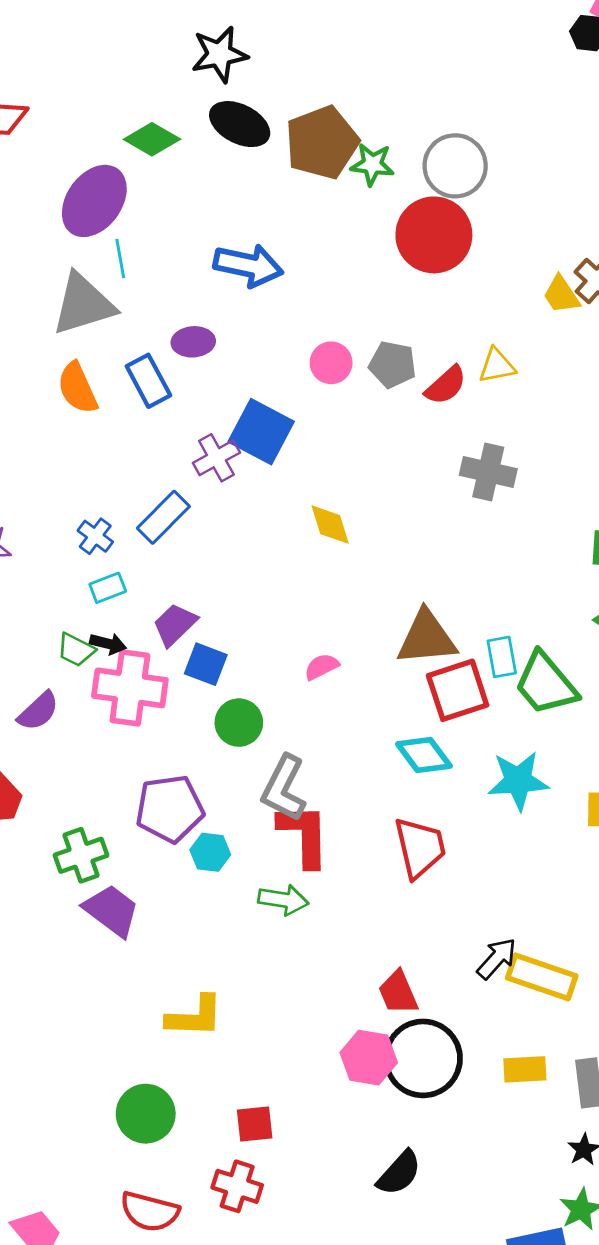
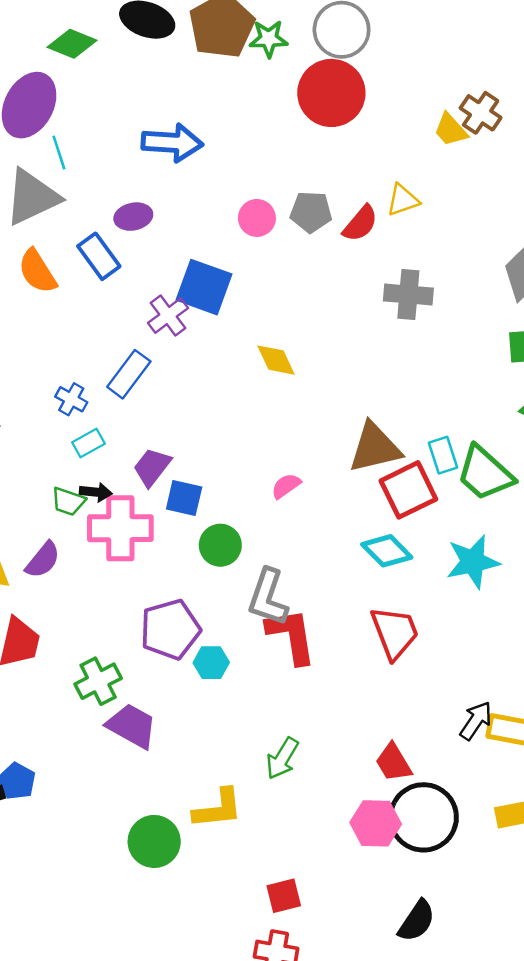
green arrow: (283, 900) -> (282, 758), moved, turned 120
green circle: (146, 1114) -> (154, 841), moved

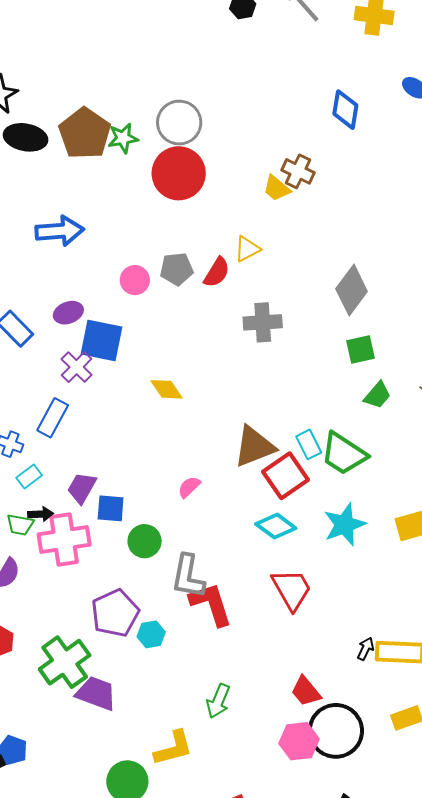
purple ellipse: (133, 217) -> (68, 313), moved
green cross: (98, 681) -> (65, 662), size x1.4
black arrow: (476, 721) -> (366, 649), size x0.7

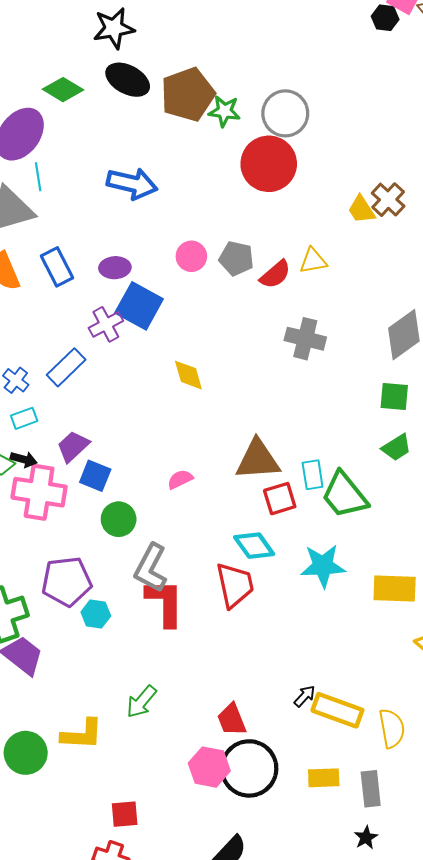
red square: (286, 476) -> (280, 499), size x0.7
red trapezoid: (292, 589) -> (235, 585), moved

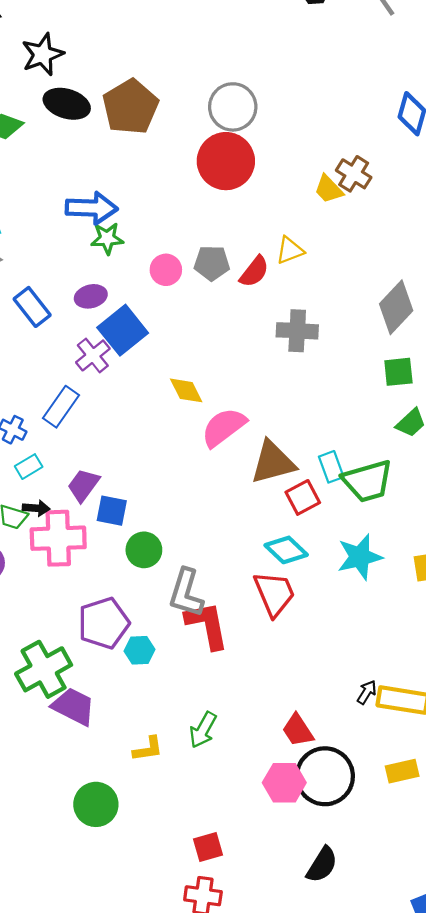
green star: (224, 111) -> (107, 238), moved
blue square: (139, 306) -> (123, 330), turned 33
pink semicircle: (180, 479) -> (224, 427), moved, size x1.8
green trapezoid: (344, 495) -> (368, 481), turned -56
yellow L-shape: (82, 734) -> (148, 749), moved, size x0.7

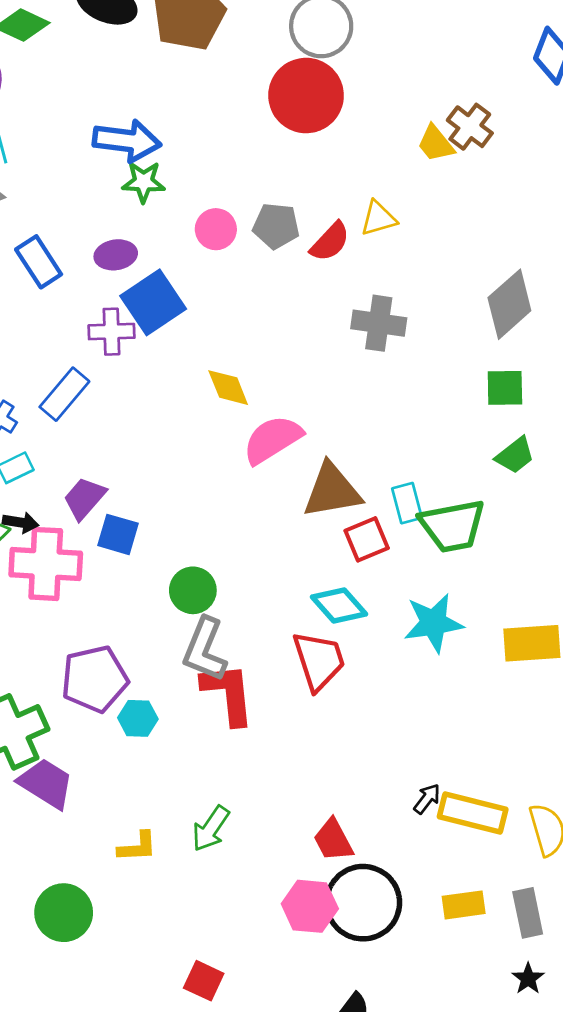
purple cross: (93, 355) -> (111, 332), turned 32
green circle: (144, 550) -> (193, 590), moved
red square: (208, 847) -> (204, 981), turned 36

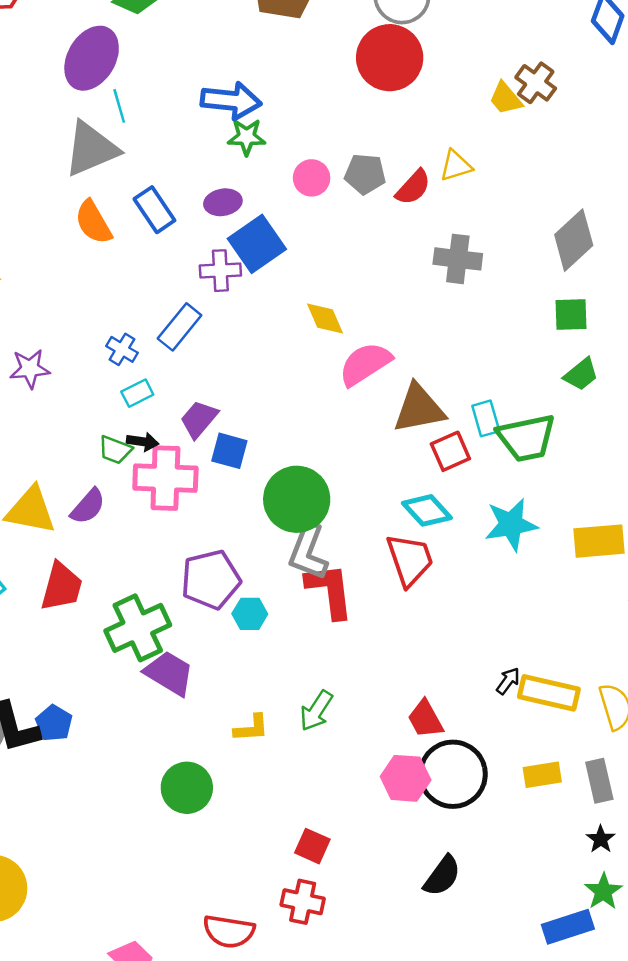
green circle: (193, 590) -> (297, 499), size x1.6

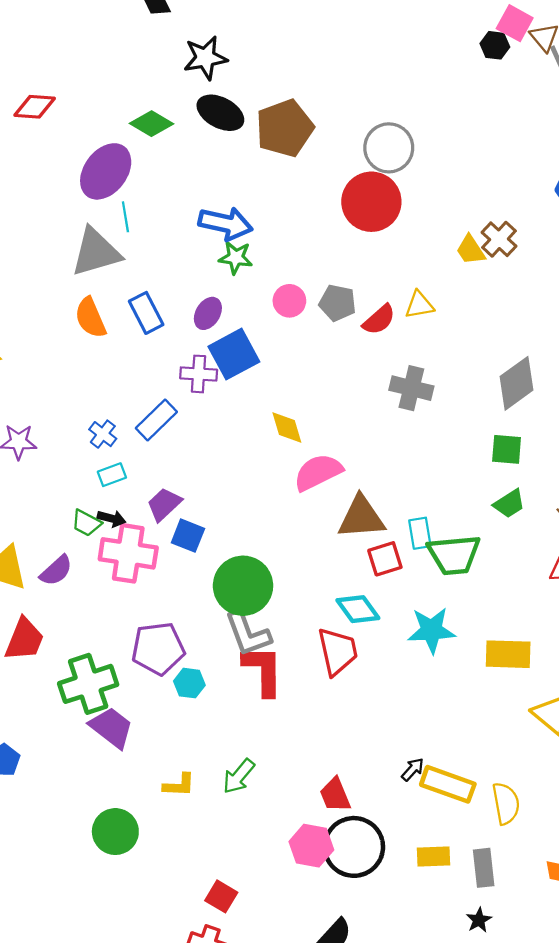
purple ellipse: (223, 202) -> (208, 313), turned -56
gray L-shape: (308, 552) -> (248, 634), turned -48

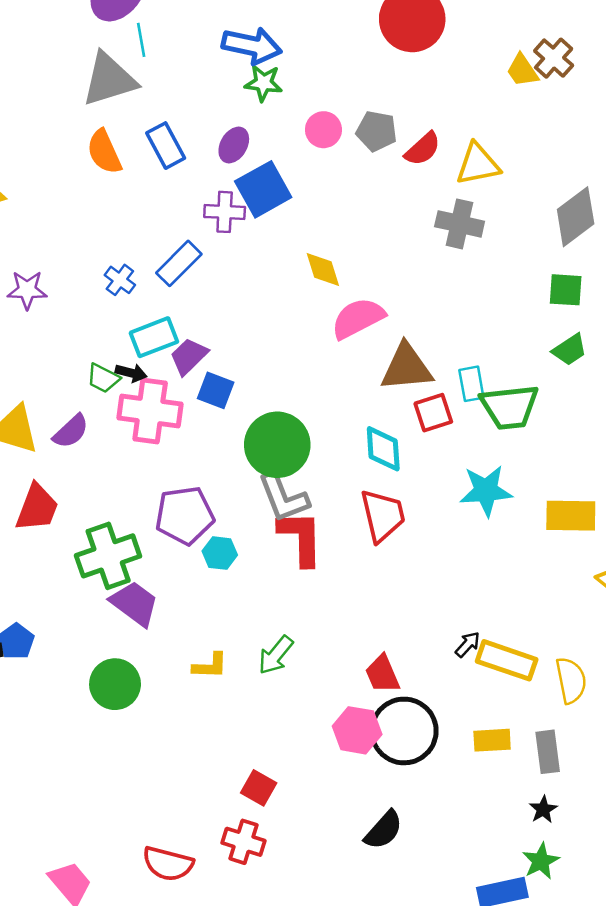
yellow triangle: (419, 305) -> (478, 164), moved, size x1.4
cyan rectangle: (112, 475) -> (154, 337), moved, size x1.5
cyan diamond: (358, 609) -> (383, 449), moved, turned 33
green circle: (115, 832) -> (115, 684), moved

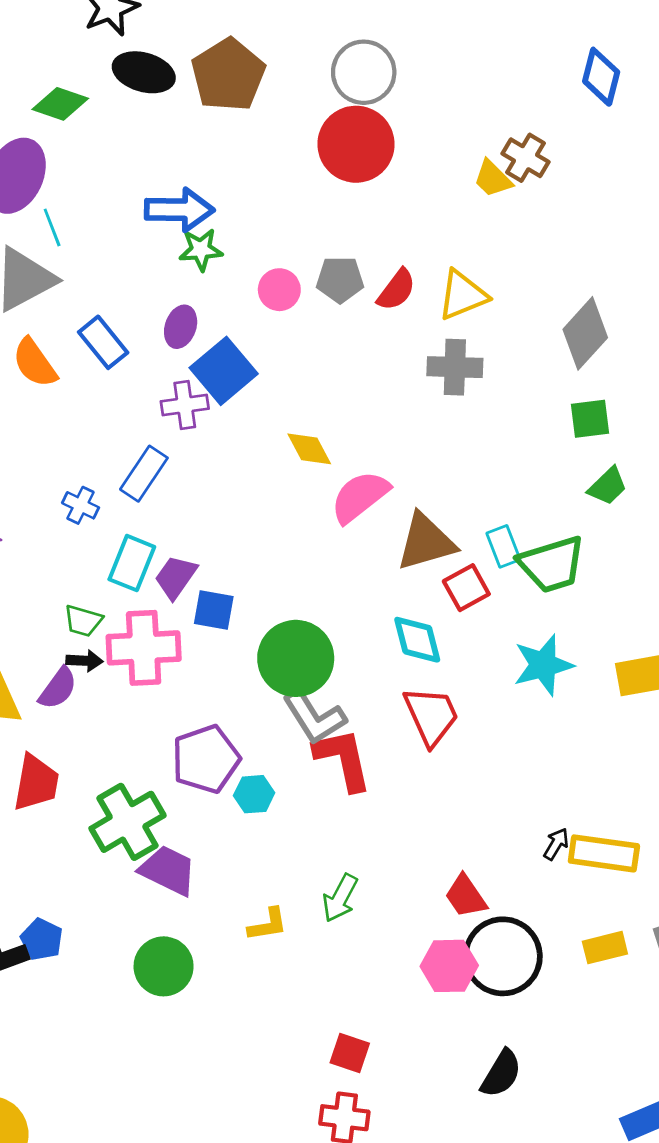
cyan rectangle: (154, 337) -> (132, 563), turned -36
black arrow: (131, 373) -> (85, 661), moved

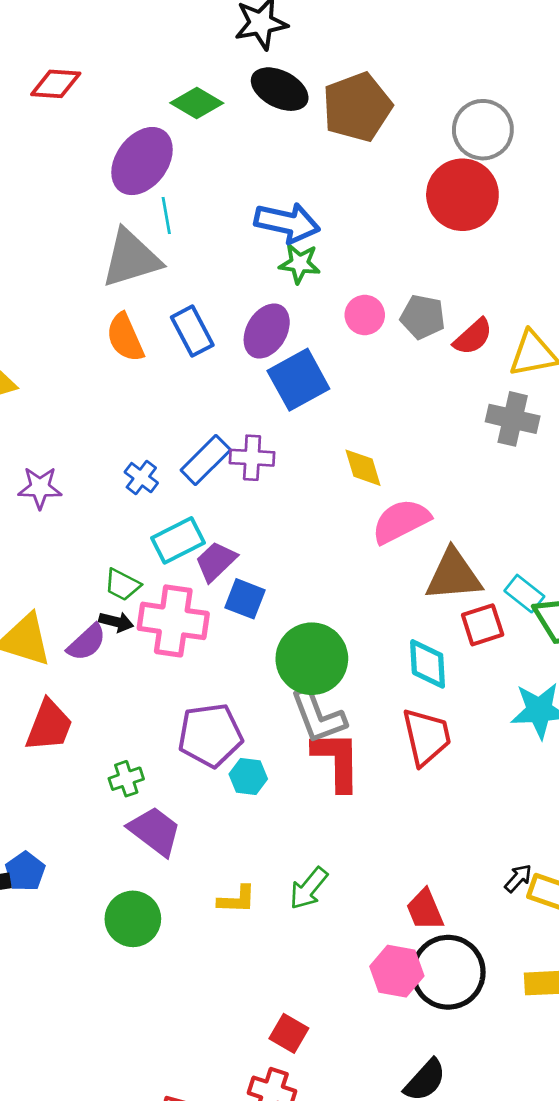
purple ellipse: (181, 327) -> (267, 331), size x1.4
purple cross: (185, 405) -> (252, 458), moved
cyan rectangle: (503, 546) -> (524, 594), turned -42
cyan rectangle: (132, 563) -> (178, 540), turned 30
green cross: (127, 822) -> (126, 779), size x0.5

